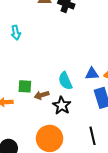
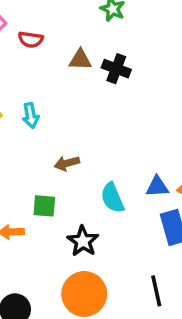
brown arrow: (42, 95) -> (67, 163), moved
black star: (62, 105) -> (83, 241), moved

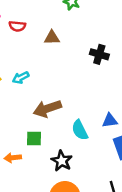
black cross: (116, 69) -> (99, 54), moved
cyan arrow: (31, 115) -> (21, 78), turned 77
brown arrow: (67, 163) -> (47, 109), size x1.6

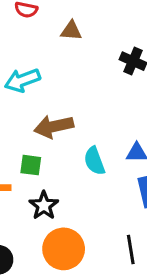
cyan arrow: (21, 78) -> (22, 80), size x1.5
black star: (62, 161) -> (44, 205), moved

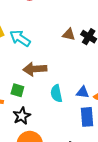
brown triangle: (71, 31) -> (69, 34), moved
cyan arrow: (22, 80) -> (20, 38), turned 45

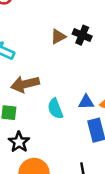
brown triangle: (69, 34) -> (58, 37), turned -32

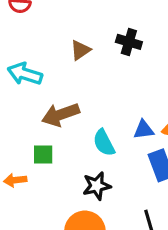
brown triangle: (58, 37) -> (80, 50), moved
black star: (19, 142) -> (97, 186), moved, turned 30

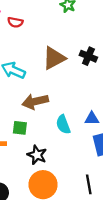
brown triangle: (80, 50) -> (54, 58), size x1.6
black star: (97, 186) -> (37, 155), moved, turned 30

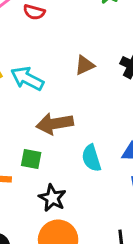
brown triangle: (54, 58) -> (85, 65), size x0.6

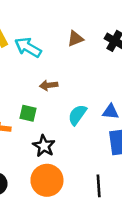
brown arrow: (55, 124) -> (49, 85), size x0.6
cyan semicircle: (91, 158) -> (77, 115), turned 50

